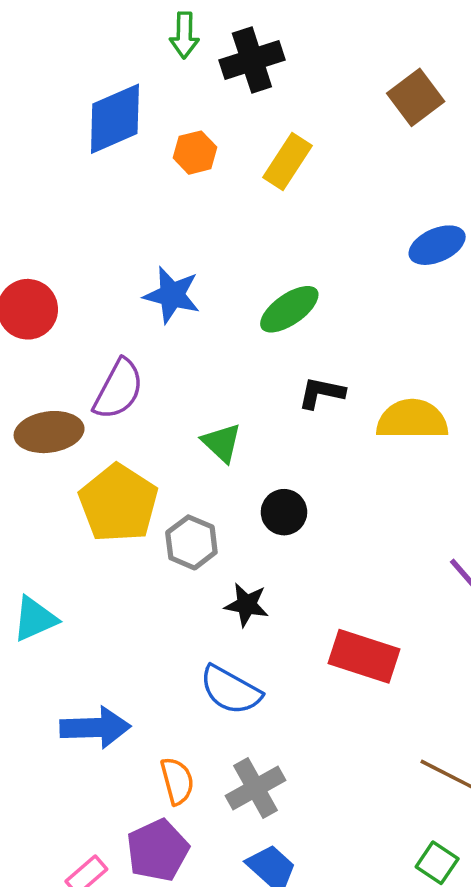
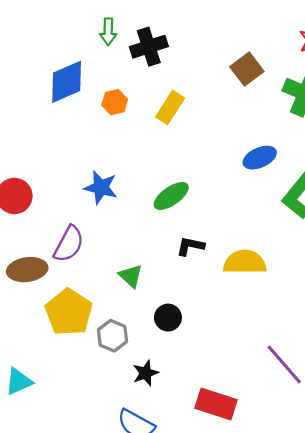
black star: (247, 605) -> (146, 373), turned -30

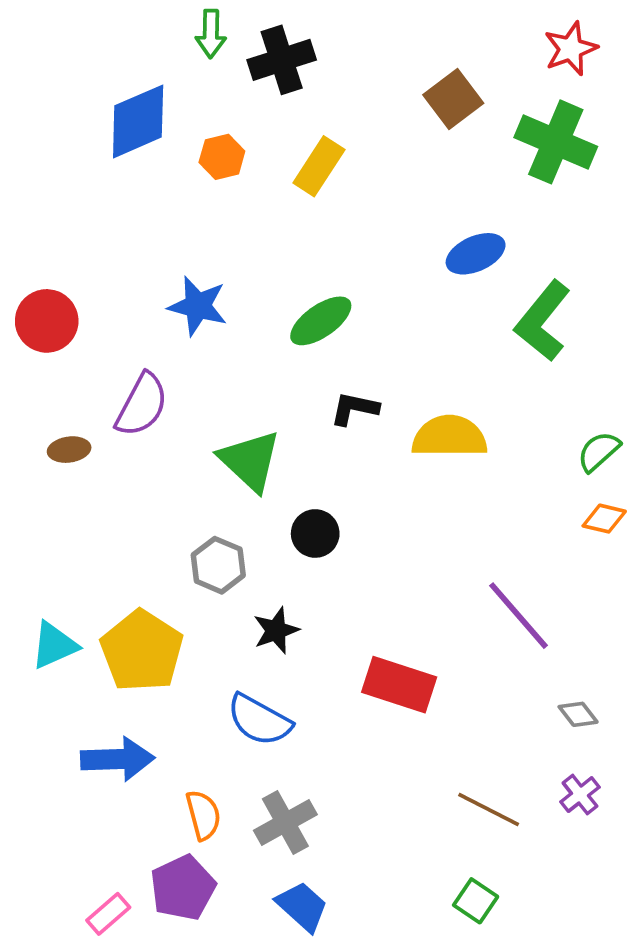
brown ellipse: (27, 270) -> (69, 450), size x0.6
green triangle: (131, 276) -> (250, 461), size x1.5
yellow pentagon: (69, 312) -> (142, 651), moved

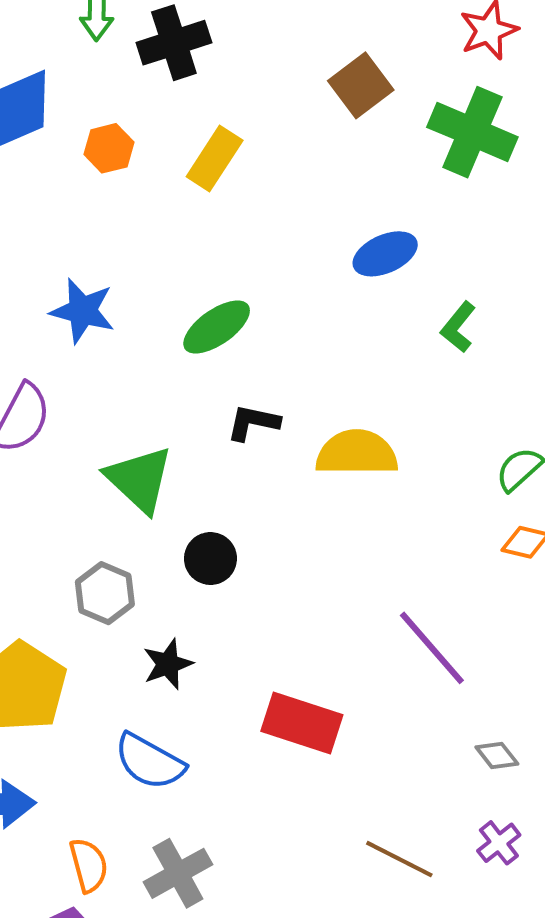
green L-shape: (543, 321) -> (458, 327), size x0.6

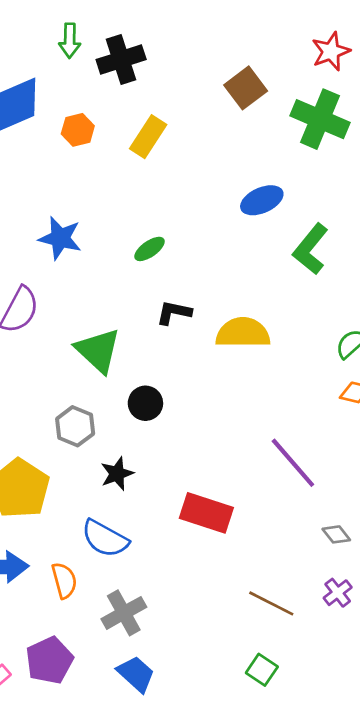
green ellipse: (217, 327) -> (150, 249), size x0.7
green L-shape: (458, 327) -> (311, 249), size x1.5
orange semicircle: (89, 865) -> (64, 580), moved

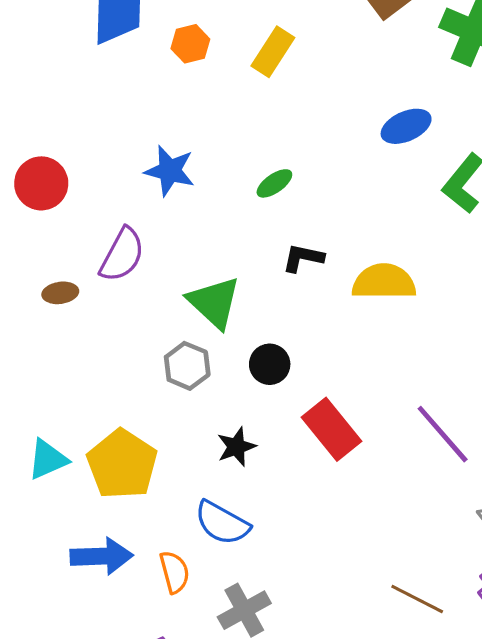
gray hexagon: (75, 426) -> (187, 366), moved
red rectangle: (206, 513) -> (332, 429), moved, turned 33

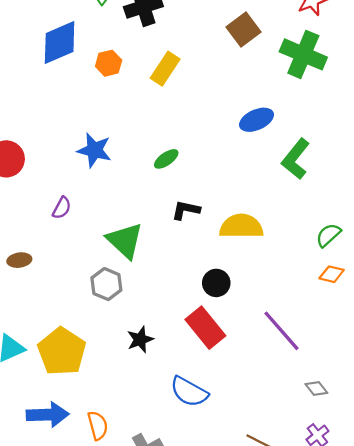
purple semicircle: (122, 255) -> (62, 208), size x0.6
brown ellipse: (60, 293) -> (19, 260), moved
black circle: (270, 364) -> (216, 283), moved
blue semicircle: (222, 523) -> (189, 392), moved

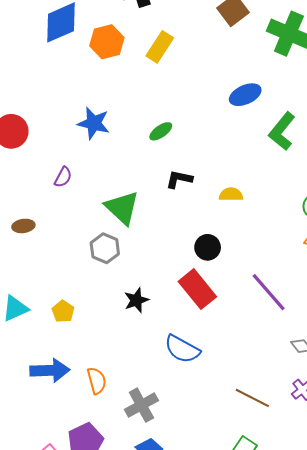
orange hexagon: (109, 63) -> (107, 42), size x1.4
yellow semicircle: (241, 226) -> (231, 194), size x0.6
yellow pentagon: (62, 351) -> (63, 311), size x0.5

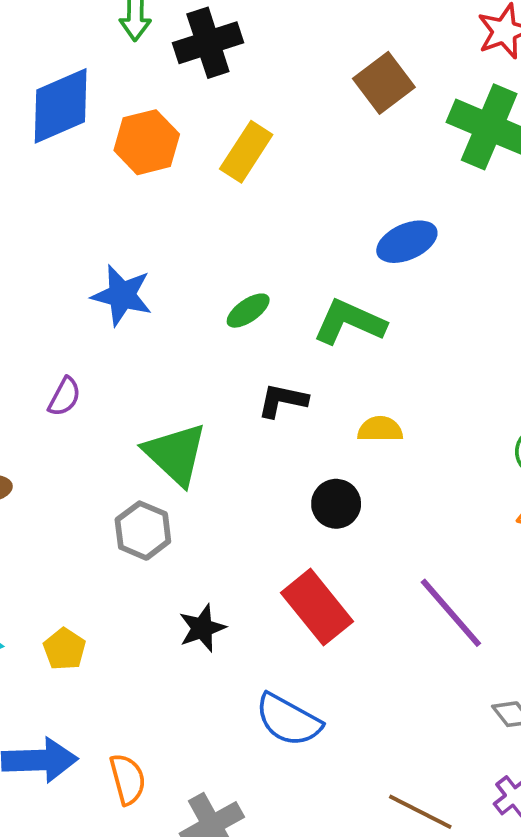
green L-shape: (282, 131) -> (350, 322), moved, turned 75
black circle: (208, 247) -> (336, 504), moved

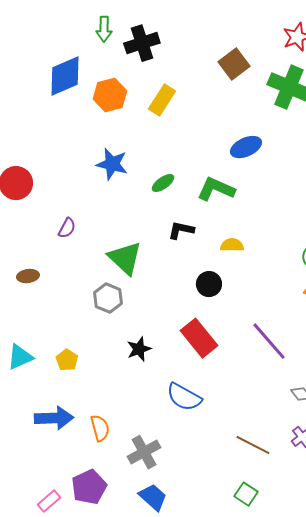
blue star: (122, 295) -> (112, 164), moved

